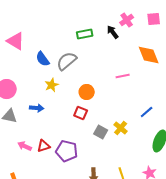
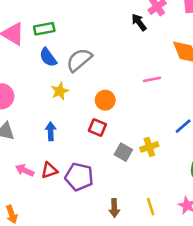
green rectangle: (85, 34) -> (44, 29), moved
blue arrow: (37, 108) -> (51, 131), moved, turned -96
yellow cross: (121, 128) -> (149, 147), turned 32

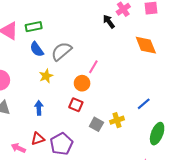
pink line: (152, 79) -> (93, 67), moved, turned -48
pink arrow: (25, 170) -> (18, 148), moved
purple pentagon: (79, 177) -> (61, 144), turned 30

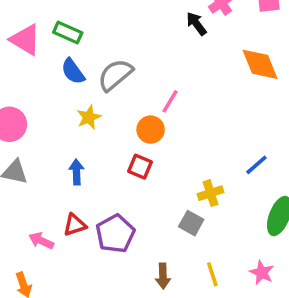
green rectangle: (34, 27) -> (68, 33), turned 35
gray square: (96, 124) -> (191, 223), moved

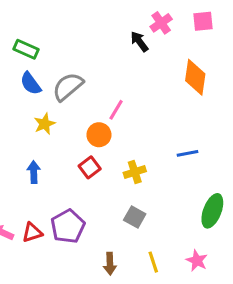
orange diamond: (260, 64) -> (195, 77), turned 30
blue line: (256, 165) -> (188, 153), moved, turned 30
red square: (140, 167) -> (90, 167), turned 30
yellow cross: (211, 193) -> (135, 172), moved
red triangle: (75, 225) -> (32, 233), moved

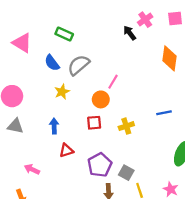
green rectangle: (26, 49) -> (64, 34), moved
red square: (90, 167) -> (94, 123), turned 32
gray square: (135, 217) -> (126, 173), moved
purple pentagon: (68, 226) -> (100, 165), moved
red triangle: (32, 233) -> (66, 150), moved

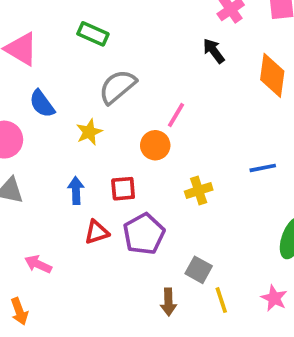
black arrow: (130, 33) -> (214, 51), moved
blue semicircle: (52, 63) -> (42, 104), moved
red square: (94, 123) -> (123, 189), moved
purple pentagon: (100, 165) -> (144, 234), moved

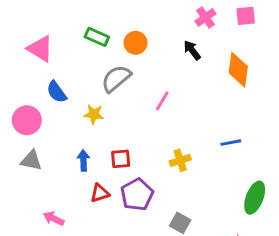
yellow star: (89, 132) -> (94, 114), turned 30
orange circle: (155, 145) -> (135, 43), moved

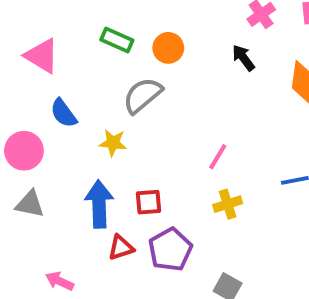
pink line: (162, 101) -> (218, 157), moved
blue arrow: (83, 160) -> (99, 204), size x1.6

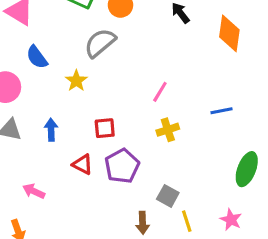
yellow star: (113, 143) -> (76, 81), turned 30
blue arrow: (99, 204) -> (51, 130), moved, size x0.6
red triangle: (121, 248) -> (83, 164), turned 45

